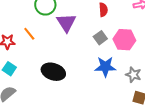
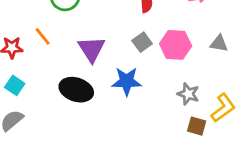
purple triangle: (66, 23) -> (92, 49), moved
blue star: (105, 67) -> (127, 81), moved

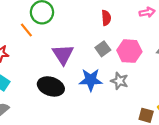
orange line: (43, 36) -> (26, 30), moved
gray star: (188, 94) -> (119, 81), moved

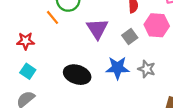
pink hexagon: (129, 51) -> (157, 25), moved
purple triangle: (63, 54) -> (97, 29), moved

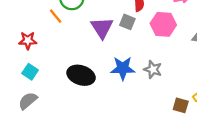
gray square: (130, 36) -> (127, 22), moved, turned -32

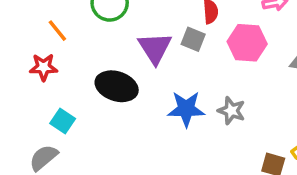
orange line: (56, 16) -> (57, 31), moved
cyan square: (30, 72) -> (63, 121), moved
black ellipse: (81, 75) -> (117, 86), moved

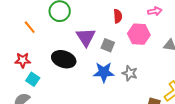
gray square: (193, 39) -> (108, 45), moved
red star: (43, 67) -> (23, 60), moved

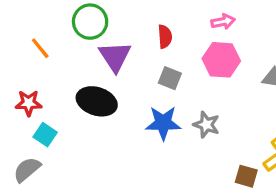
pink arrow: (155, 11) -> (223, 22), moved
red semicircle: (118, 16) -> (165, 37), moved
purple triangle: (86, 37) -> (115, 56), moved

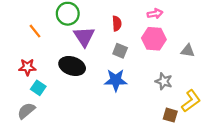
gray star: (206, 125) -> (164, 81), moved

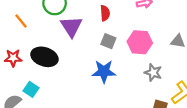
pink hexagon: (154, 39) -> (140, 42), moved
black ellipse: (72, 66) -> (44, 57), moved
cyan square: (38, 88) -> (31, 89), moved

